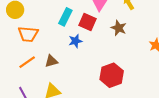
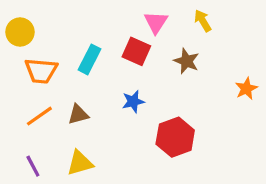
cyan rectangle: (65, 17) -> (90, 59), moved
blue star: (75, 41) -> (133, 102), moved

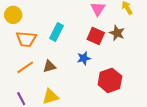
red square: (136, 51) -> (96, 36), moved

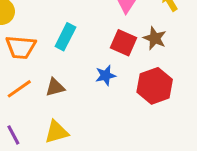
red hexagon: (110, 80) -> (155, 86), moved

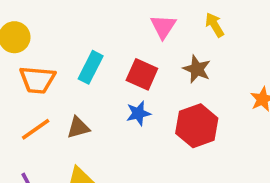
red square: (123, 43) -> (142, 74), moved

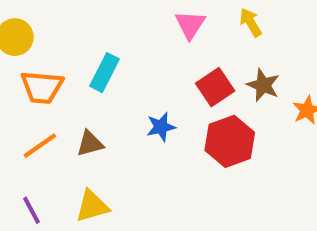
brown star: (197, 69) -> (263, 85), moved
red square: (142, 74) -> (215, 87), moved, turned 32

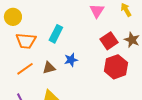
blue star: (161, 127) -> (71, 60), moved

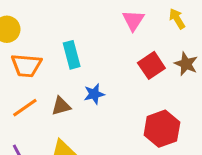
cyan rectangle: (56, 34) -> (72, 55), turned -42
red hexagon: (116, 67) -> (162, 129), moved

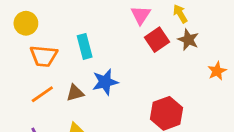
brown star: (186, 64) -> (188, 40), moved
red square: (151, 65) -> (157, 40), moved
blue star: (94, 94) -> (105, 82), size x1.4

